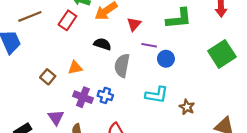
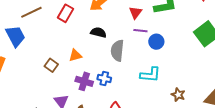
red triangle: (134, 24) -> (135, 13), moved
brown star: (187, 107) -> (178, 95), moved

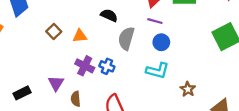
blue circle: (156, 42) -> (161, 42), moved
brown square: (51, 65) -> (54, 31), moved
brown star: (178, 95) -> (188, 89), moved

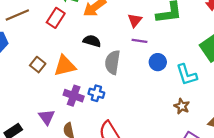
orange triangle: (80, 36) -> (65, 66), size x1.5
blue circle: (161, 42) -> (158, 62), moved
cyan L-shape: (158, 71) -> (187, 75), moved, turned 65

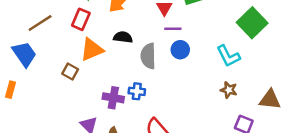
blue circle: (158, 62) -> (180, 50), moved
orange triangle: (65, 66) -> (92, 49), moved

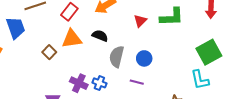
purple line: (173, 29) -> (137, 82), moved
cyan L-shape: (228, 56) -> (200, 80), moved

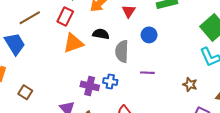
red triangle: (140, 21) -> (129, 11), moved
brown square: (49, 52) -> (25, 92), moved
blue circle: (144, 58) -> (149, 35), moved

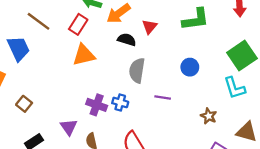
brown line: (30, 18) -> (39, 21), turned 60
black semicircle: (101, 34) -> (127, 40), moved
blue circle: (149, 35) -> (190, 67), moved

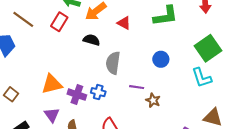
red triangle: (150, 27) -> (124, 23), turned -40
black semicircle: (127, 40) -> (92, 40), moved
orange triangle: (84, 55) -> (52, 84), moved
brown star: (209, 116) -> (153, 100), moved

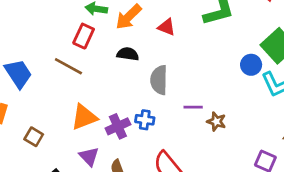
brown line: (23, 19) -> (68, 66), moved
blue circle: (161, 59) -> (251, 65), moved
purple cross: (77, 95) -> (118, 126), turned -36

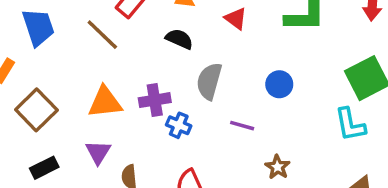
blue circle: (251, 65) -> (279, 84), moved
brown star: (216, 122) -> (278, 167), moved
purple cross: (118, 126) -> (155, 100), moved
brown square: (34, 137) -> (36, 110), size x1.6

